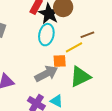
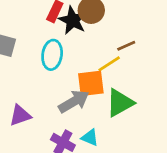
cyan ellipse: (46, 35) -> (52, 55), moved
orange square: (60, 61) -> (91, 83), size x1.5

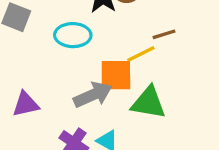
cyan ellipse: (52, 55) -> (73, 35), turned 76
green triangle: (120, 103) -> (148, 103), turned 32

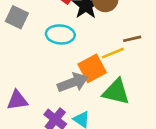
orange square: (116, 75) -> (92, 68), turned -32
purple triangle: (26, 104) -> (17, 100), moved

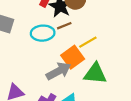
brown line: (132, 39) -> (64, 26), moved

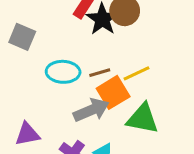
brown line: (64, 26) -> (100, 73), moved
cyan ellipse: (43, 33) -> (63, 72), moved

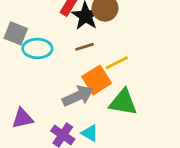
cyan ellipse: (63, 72) -> (37, 48), moved
brown line: (100, 73) -> (84, 47), moved

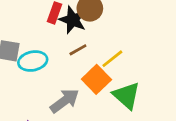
gray arrow: (78, 96) -> (65, 101), moved
green triangle: (123, 102) -> (126, 95), turned 44

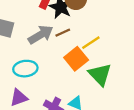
cyan ellipse: (33, 61) -> (25, 69), moved
gray arrow: (65, 101) -> (41, 35), moved

